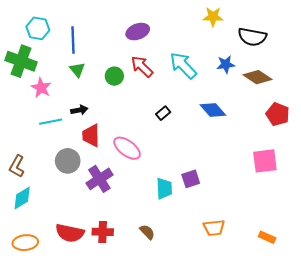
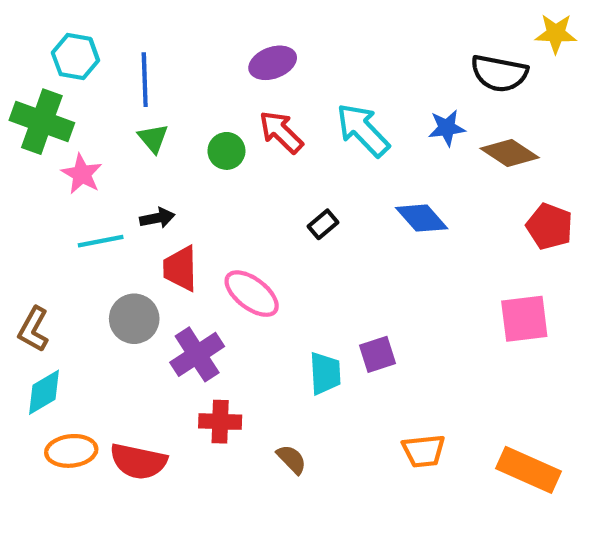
yellow star: (213, 17) -> (556, 33), moved
red cross: (103, 232) -> (220, 422), moved
orange rectangle: (267, 237) -> (529, 470), size x1.8
orange ellipse: (25, 243) -> (71, 451), moved

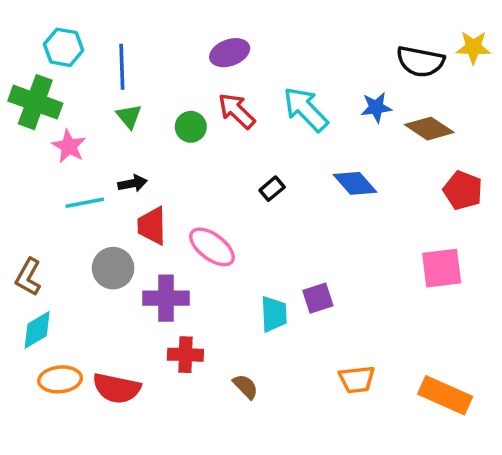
yellow star: (556, 33) -> (473, 47), moved
purple cross: (197, 354) -> (166, 298), turned 33

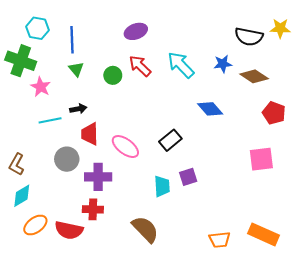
black rectangle: (272, 189) -> (170, 140), moved, size x1.5
red cross: (185, 355) -> (93, 209), moved
orange ellipse: (60, 379) -> (35, 225), turned -30
orange trapezoid: (357, 379) -> (220, 240), moved
brown semicircle: (246, 386) -> (145, 229), size x1.8

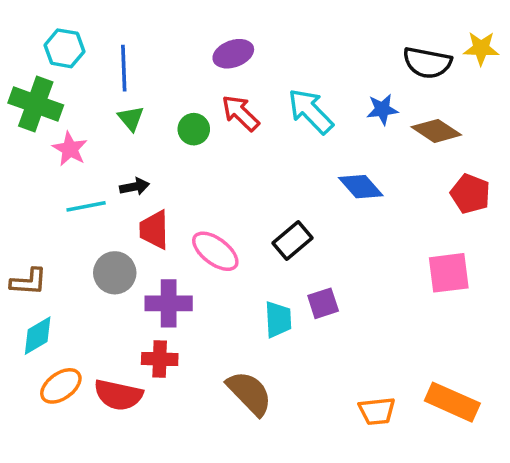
brown L-shape: (17, 164) -> (29, 282), turned -115

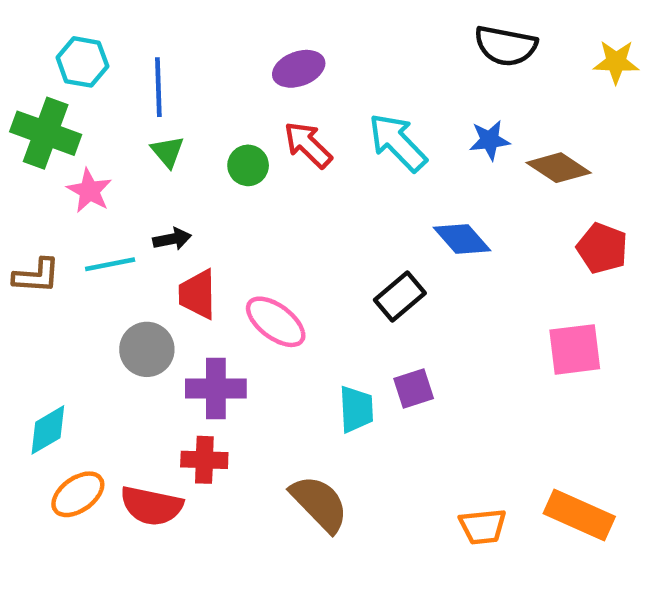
black semicircle: (427, 63) -> (506, 46), moved
black rectangle: (293, 240) -> (400, 296), moved
brown L-shape: (29, 282) -> (36, 276), moved

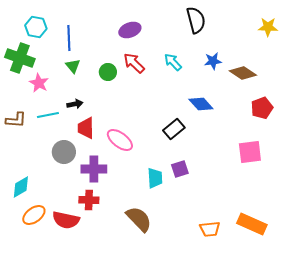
black semicircle: (506, 46) -> (196, 20), moved, turned -116
cyan arrow: (398, 142) -> (173, 62), size x0.7
red pentagon: (602, 248) -> (262, 108), turned 30

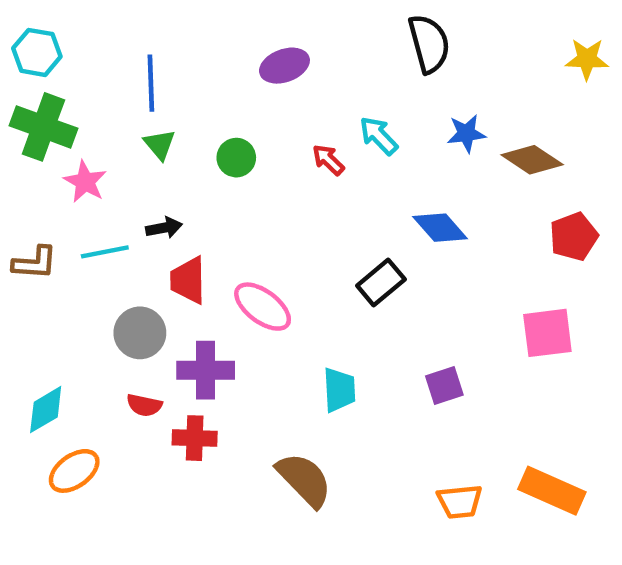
cyan hexagon: (36, 27) -> (37, 52), moved
red arrow: (134, 63) -> (328, 160), moved, size x0.7
purple square: (180, 169) -> (444, 385), moved
red semicircle: (66, 220) -> (144, 405), moved, size x0.6

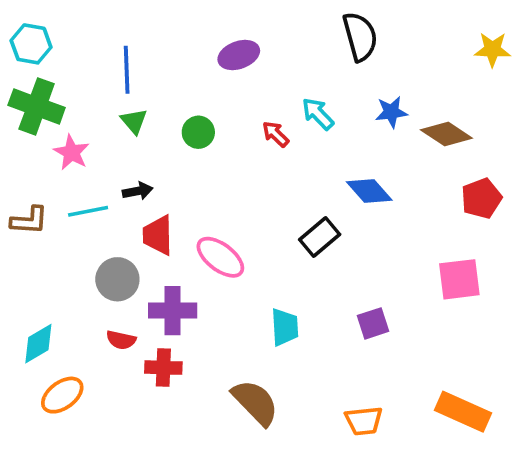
orange trapezoid: (460, 502) -> (364, 421), moved

